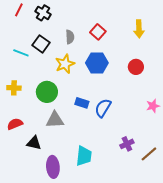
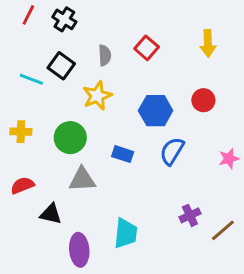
blue hexagon: (97, 63) -> (156, 111), moved
blue semicircle: (103, 108) -> (172, 151), moved

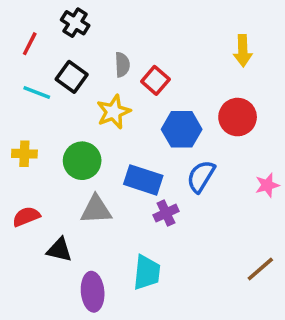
red line: (28, 15) -> (30, 44), moved
red square: (147, 48) -> (155, 80), moved
red circle: (203, 100) -> (238, 117), size x1.4
blue rectangle: (123, 154) -> (143, 180), size x1.5
purple cross: (190, 215) -> (166, 213), moved

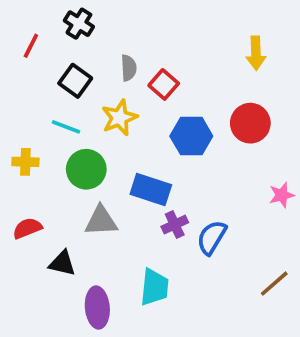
cyan line: (37, 93) -> (66, 127), moved
blue semicircle: (201, 176) -> (212, 237), moved

